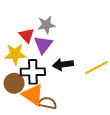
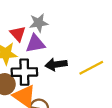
purple triangle: (43, 45) -> (35, 44), turned 42

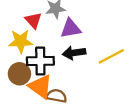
purple triangle: (35, 44) -> (71, 28), moved

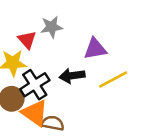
purple triangle: (71, 28) -> (95, 49), moved
black cross: (40, 61) -> (35, 85), turned -32

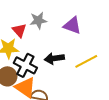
purple triangle: (95, 49) -> (72, 25), moved, turned 30
black cross: (35, 85) -> (25, 65), turned -30

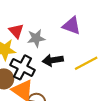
gray star: (38, 20) -> (36, 38), moved

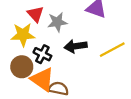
black cross: (23, 67) -> (42, 54), size x0.7

